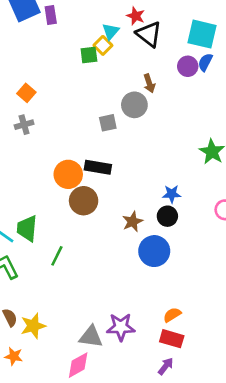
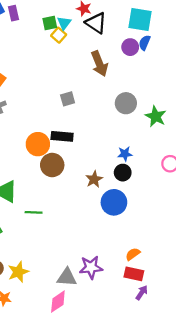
green square: (89, 55) -> (50, 23), moved
brown arrow: (149, 83) -> (99, 64), size x1.6
gray circle: (134, 105) -> (126, 103), moved
green line: (57, 256) -> (34, 212), turned 70
purple arrow: (166, 366) -> (142, 293), moved

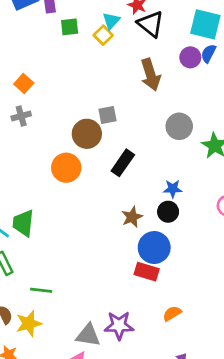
green square: (50, 23) -> (70, 27), moved
black rectangle: (62, 136) -> (123, 163), moved, turned -65
brown circle: (52, 165) -> (87, 134), moved
green line: (34, 212) -> (41, 290), moved
red rectangle: (134, 274) -> (147, 272), moved

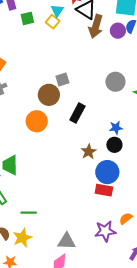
brown arrow: (151, 75) -> (96, 26), moved, turned 40
purple star: (119, 325) -> (105, 231), moved

